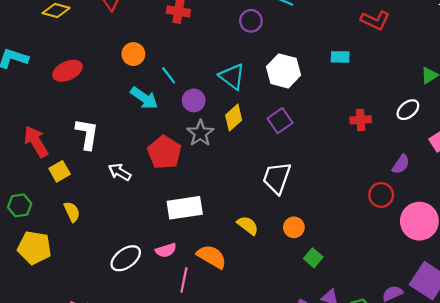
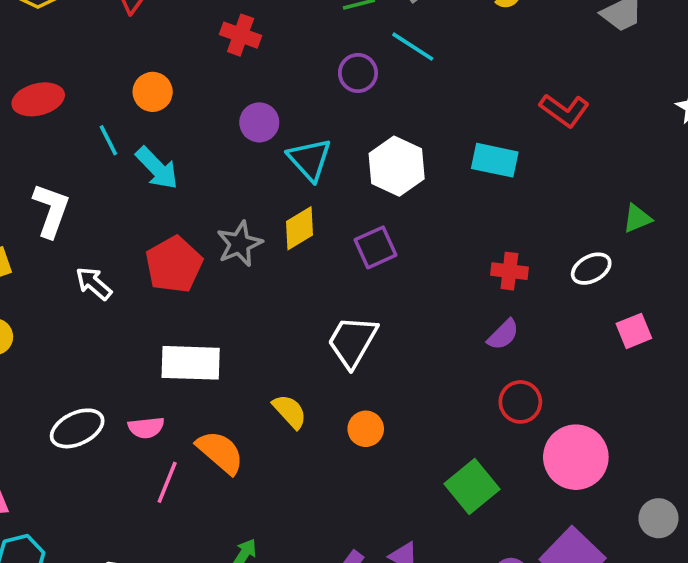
cyan rectangle: (340, 57) -> (495, 160), size x1.4
cyan line: (169, 75) -> (108, 140), moved
purple circle: (194, 100) -> (259, 122), moved
purple semicircle: (401, 164) -> (503, 335), moved
green square: (313, 258) -> (472, 487), moved, size x1.6

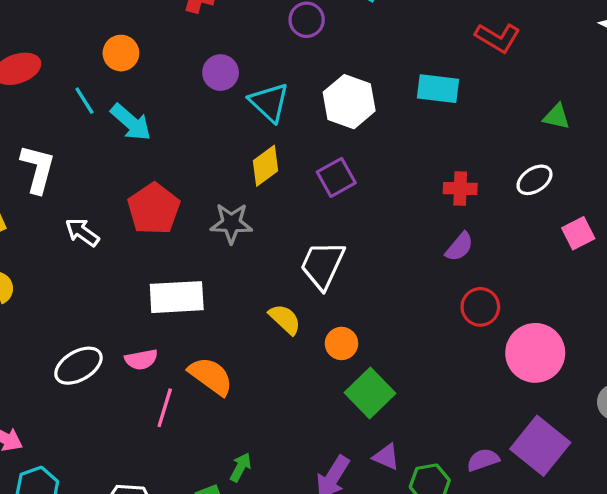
green triangle: (637, 218) -> (557, 117), moved, turned 40
gray star: (239, 244) -> (231, 223), moved, turned 30
yellow semicircle: (290, 411) -> (285, 319), moved
green square: (472, 487) -> (370, 393), moved

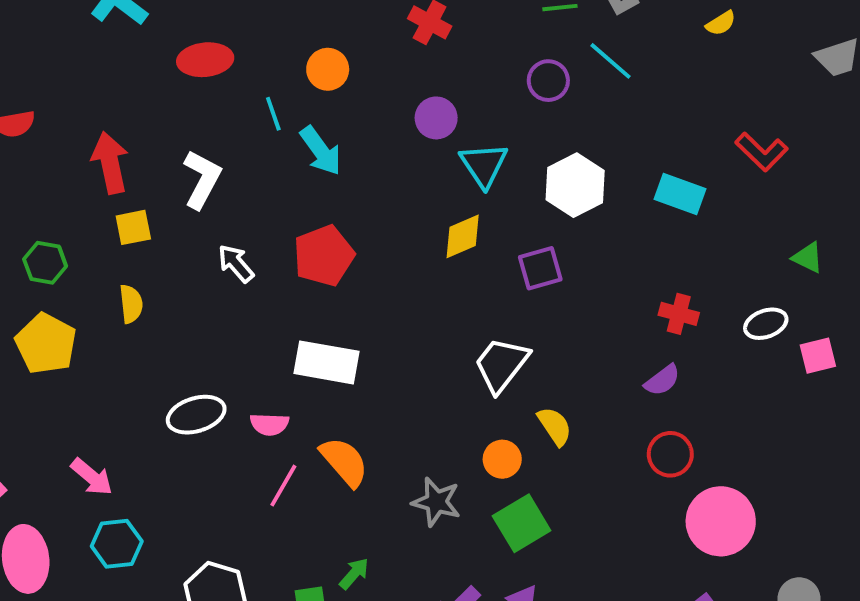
gray star: (231, 223) -> (436, 502), moved
pink square: (578, 233) -> (818, 356), moved
yellow semicircle: (285, 319) -> (555, 426), moved

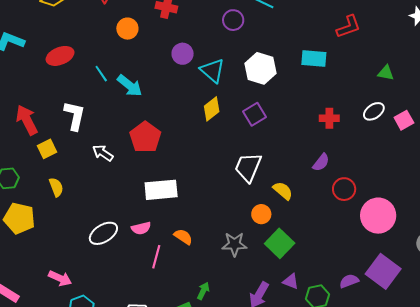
orange circle: (328, 69) -> (127, 29), moved
red L-shape: (762, 152) -> (349, 27), turned -48
purple semicircle: (662, 380) -> (321, 162), moved
orange semicircle: (344, 462) -> (183, 237), size x0.7

